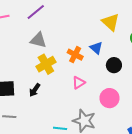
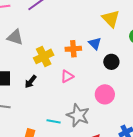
gray triangle: (38, 40) -> (15, 37), moved
orange cross: (75, 55) -> (73, 49), turned -35
pink triangle: (79, 83) -> (67, 76), moved

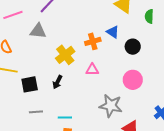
gray triangle: (15, 37) -> (38, 31), moved
pink triangle: (67, 76) -> (92, 70), turned 40
cyan line: (54, 121) -> (65, 117), moved

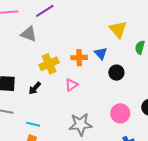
pink triangle: (92, 70) -> (71, 85), turned -48
pink circle: (133, 80) -> (120, 113), moved
gray star: (111, 106) -> (80, 124), turned -30

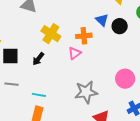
orange cross: (79, 58) -> (84, 36), moved
yellow cross: (49, 64) -> (51, 34), turned -30
black circle: (116, 73) -> (120, 26), moved

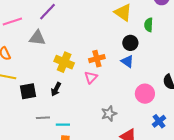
blue triangle: (102, 20) -> (127, 61), moved
gray line: (11, 84) -> (43, 118), moved
gray star: (86, 92) -> (109, 114), size x0.7

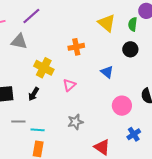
green semicircle: (149, 25) -> (133, 24), moved
black circle: (130, 43) -> (130, 49), moved
orange cross: (97, 59) -> (76, 47), moved
gray star: (109, 114) -> (75, 122), moved

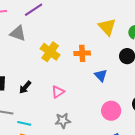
orange cross: (76, 47) -> (82, 53), moved
yellow cross: (44, 68) -> (50, 52), moved
pink triangle: (69, 85) -> (58, 92), moved

